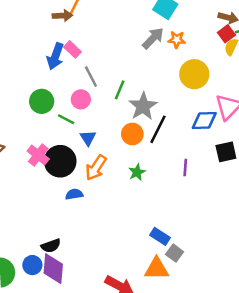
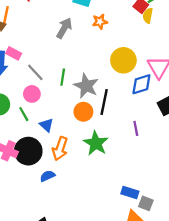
gray arrow: (153, 38) -> (64, 28), moved
yellow circle: (194, 74) -> (123, 60), moved
green line: (66, 119) -> (24, 114), turned 48
green star: (137, 172) -> (96, 143), size x1.6

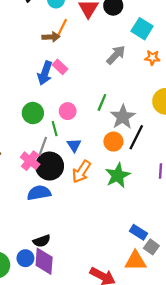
gray line: (35, 72) -> (43, 146), moved, turned 48
blue semicircle: (47, 176) -> (39, 193), moved, size x1.5

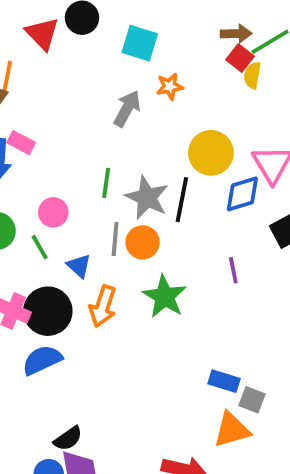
gray arrow: (116, 55) -> (127, 109), moved
black line: (136, 137) -> (182, 200), moved
gray line: (43, 146) -> (115, 239), moved

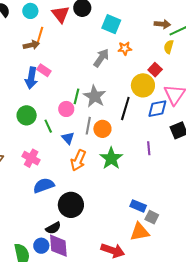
red square: (240, 58) -> (155, 70), moved
green line: (106, 183) -> (76, 96), moved
gray star: (147, 198) -> (95, 96), moved
pink circle: (53, 212) -> (66, 109), moved
black circle: (48, 311) -> (71, 205), moved

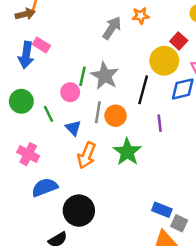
purple line: (149, 148) -> (160, 123), moved

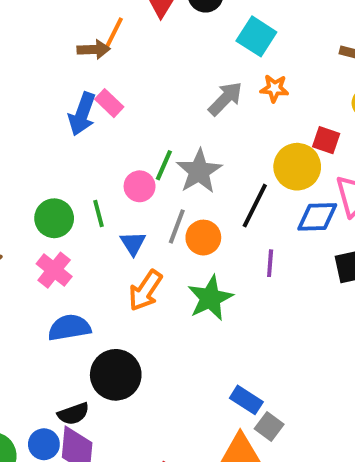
red square: (179, 41) -> (326, 140), turned -35
green circle: (21, 101) -> (54, 218), moved

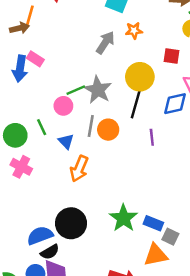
green line: (164, 165) -> (76, 90), turned 54
yellow circle: (297, 167) -> (140, 77), moved
green star: (210, 298) -> (123, 218), moved
blue semicircle: (69, 328) -> (40, 235), moved

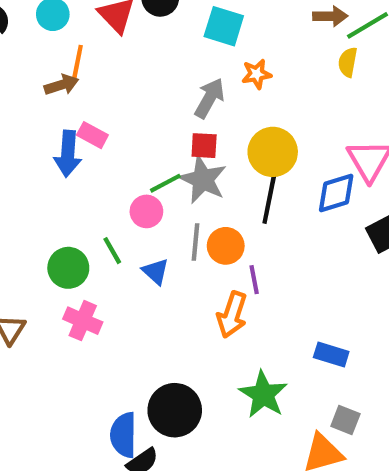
red square: (171, 56) -> (204, 146), moved
purple line: (152, 137) -> (254, 280), moved
orange arrow: (79, 169) -> (232, 315), moved
blue rectangle: (153, 223) -> (331, 355), moved
blue semicircle: (40, 235) -> (124, 435), turned -65

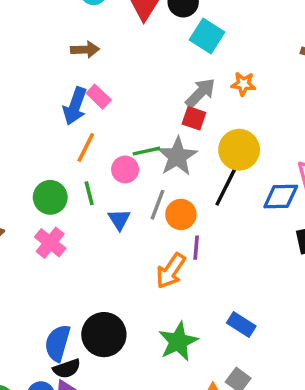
cyan square: (224, 26) -> (207, 36), moved
orange line: (77, 63) -> (86, 147), moved
red square: (204, 146) -> (194, 118), moved

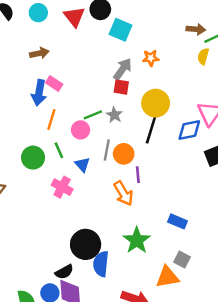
gray star: (177, 156) -> (114, 115), size x0.6
pink cross: (50, 243) -> (62, 187), moved
orange arrow: (171, 271) -> (123, 193), turned -55
blue semicircle: (58, 343) -> (101, 264), moved

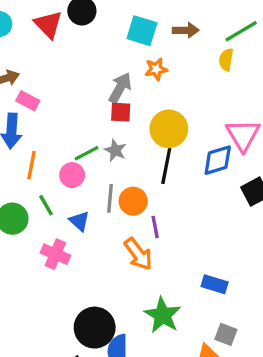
brown arrow: (196, 29) -> (186, 30), moved
cyan square: (121, 30) -> (142, 31), moved
pink rectangle: (54, 84) -> (28, 101), moved

